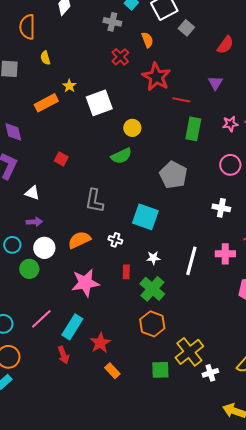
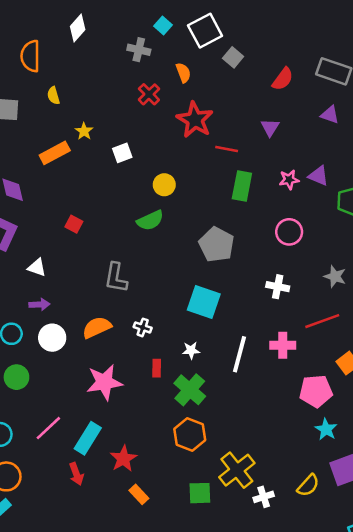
white square: (99, 103) -> (122, 153), size x0.6
cyan square: (145, 217) -> (204, 302), moved
green circle: (29, 269) -> (16, 377), moved

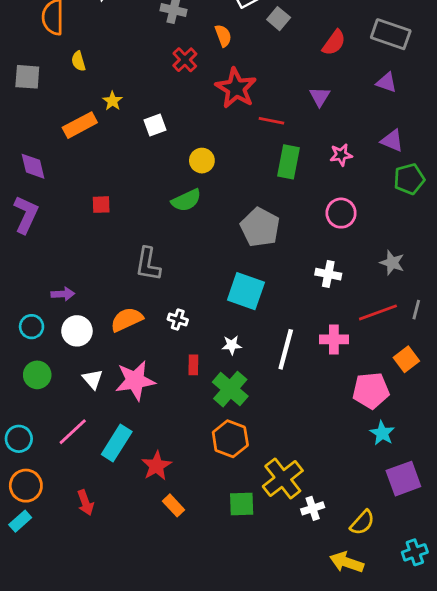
purple triangle: (318, 176) -> (392, 141), moved
red square: (74, 224) -> (101, 205), turned -30
white triangle: (37, 268) -> (93, 379), moved, turned 30
red arrow: (76, 474) -> (85, 503), moved
yellow semicircle: (308, 485) -> (362, 523), moved

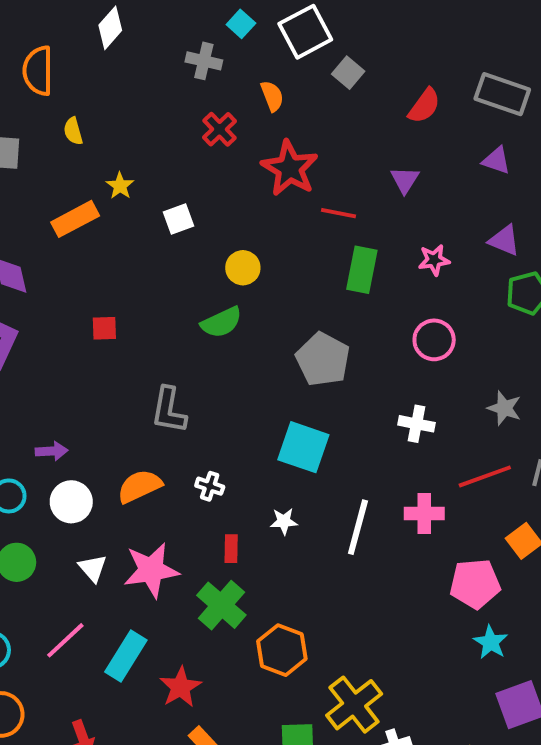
green cross: (230, 389) -> (221, 605), moved

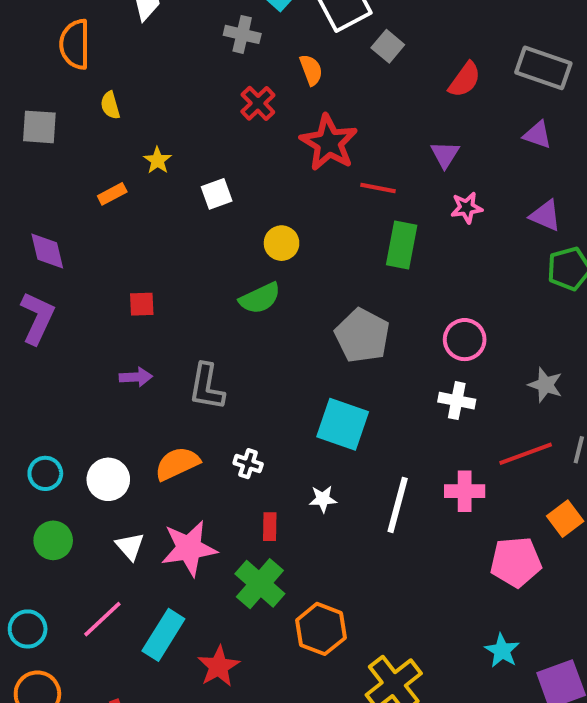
orange rectangle: (75, 219) -> (112, 194), size x0.6
pink star: (434, 260) -> (467, 208), moved
pink circle: (434, 340) -> (465, 340), moved
purple arrow: (52, 451) -> (136, 377), moved
cyan star: (491, 642) -> (502, 651), moved

